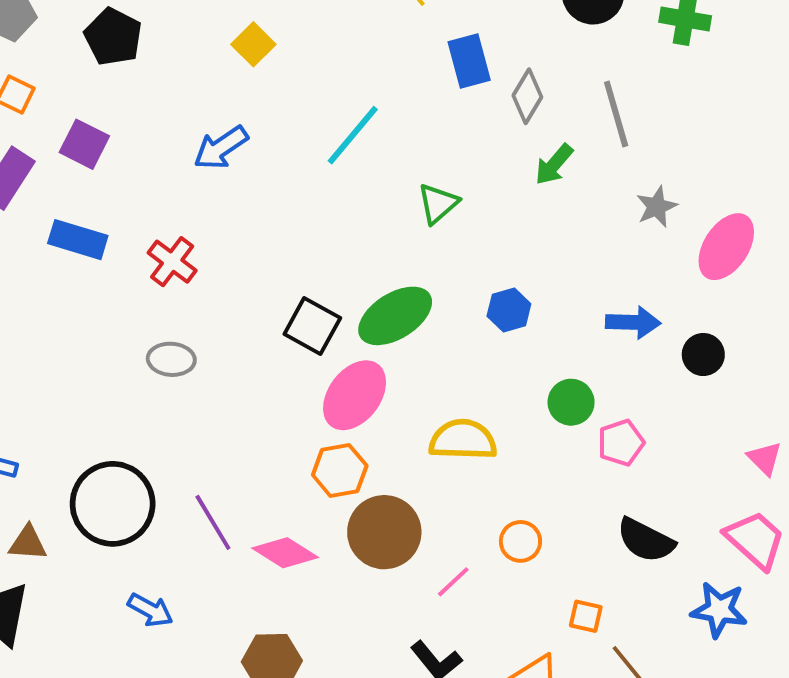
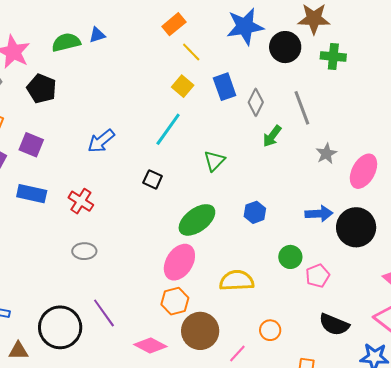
yellow square: (253, 44) -> (183, 86), moved
black square: (312, 326) -> (153, 179), moved, size x0.7
black circle: (703, 355) -> (356, 227), size x1.8
purple line: (213, 522) -> (104, 313), moved

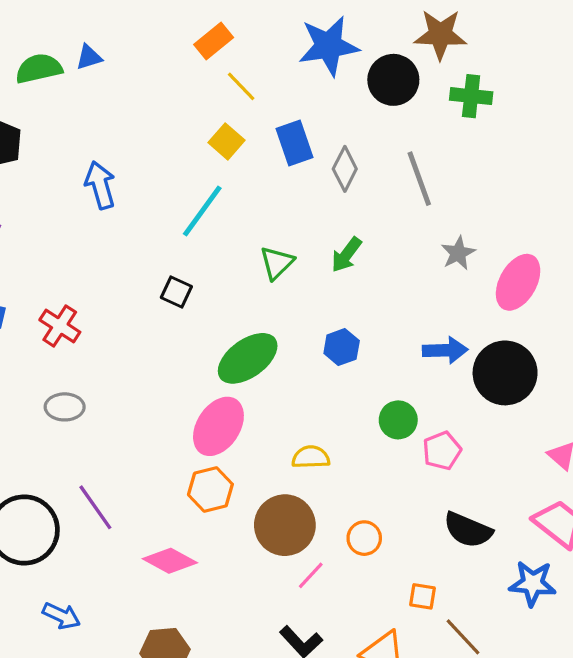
green arrow: (272, 136) -> (346, 255), moved
blue arrow: (101, 141) -> (100, 185), moved, turned 112
yellow semicircle: (237, 281) -> (311, 457), size x0.7
brown circle: (200, 331) -> (285, 525), moved

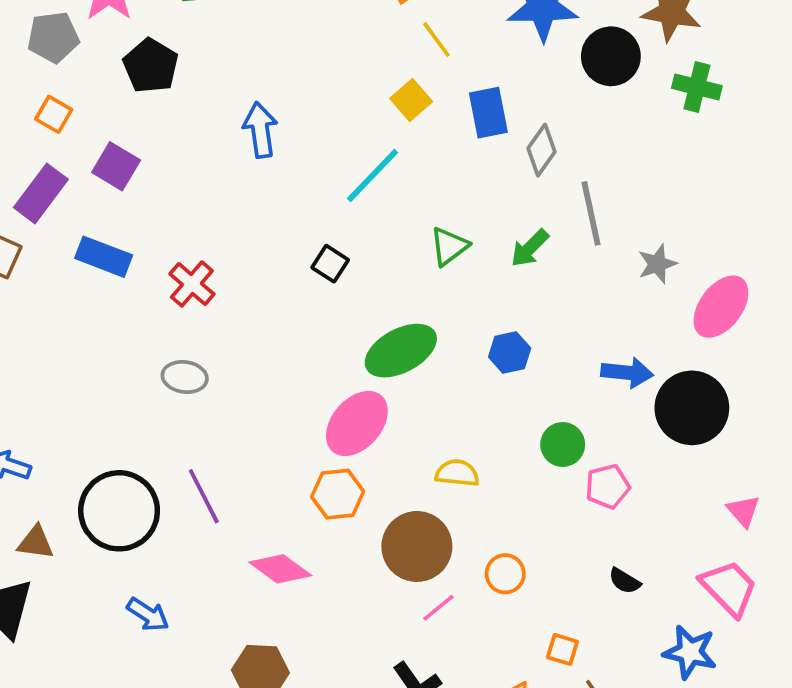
gray line: (419, 179) -> (591, 213), moved
black semicircle: (468, 530) -> (625, 581), size x0.6

